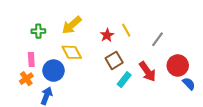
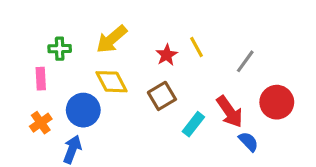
pink rectangle: (31, 59) -> (41, 79), moved
brown square: (114, 60) -> (162, 96), moved
blue semicircle: (189, 84) -> (248, 142), moved

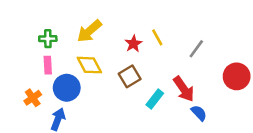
pink rectangle: (41, 79) -> (48, 65), moved
red circle: (277, 102) -> (237, 76), moved

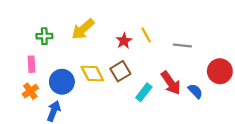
gray line: (196, 49) -> (182, 45), turned 60
pink rectangle: (48, 65) -> (31, 64), moved
yellow diamond: (89, 65) -> (92, 74), moved
blue semicircle: (199, 113) -> (195, 91), moved

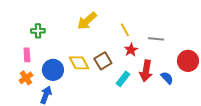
yellow arrow: (83, 29) -> (87, 21), moved
red star: (124, 41) -> (131, 50), moved
red arrow: (171, 83) -> (146, 71), turned 45

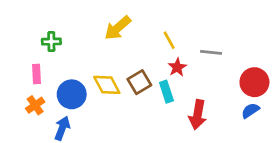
red arrow: (146, 71) -> (198, 115), moved
blue semicircle: (167, 78) -> (250, 111), moved, turned -80
cyan rectangle: (123, 79) -> (166, 92), moved, turned -56

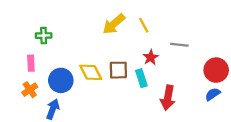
yellow arrow: (118, 28) -> (114, 24), moved
yellow line: (169, 40) -> (144, 25), moved
brown square: (139, 82) -> (118, 70), turned 30

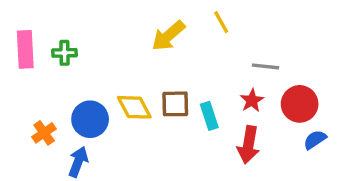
yellow line: (144, 25) -> (221, 22), moved
red star: (151, 57) -> (252, 100), moved
pink rectangle: (31, 63) -> (25, 49), moved, size x1.5
red circle: (216, 70) -> (300, 104), moved

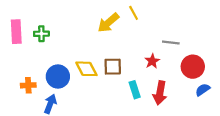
yellow line: (221, 22) -> (134, 13), moved
red star: (252, 100) -> (152, 61), moved
cyan rectangle: (209, 116) -> (135, 90), moved
orange cross: (44, 133) -> (28, 85), turned 32

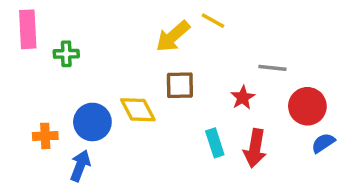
yellow line: (134, 13) -> (213, 21), turned -32
pink rectangle: (16, 32) -> (28, 29), moved
brown square: (113, 67) -> (180, 85), moved

